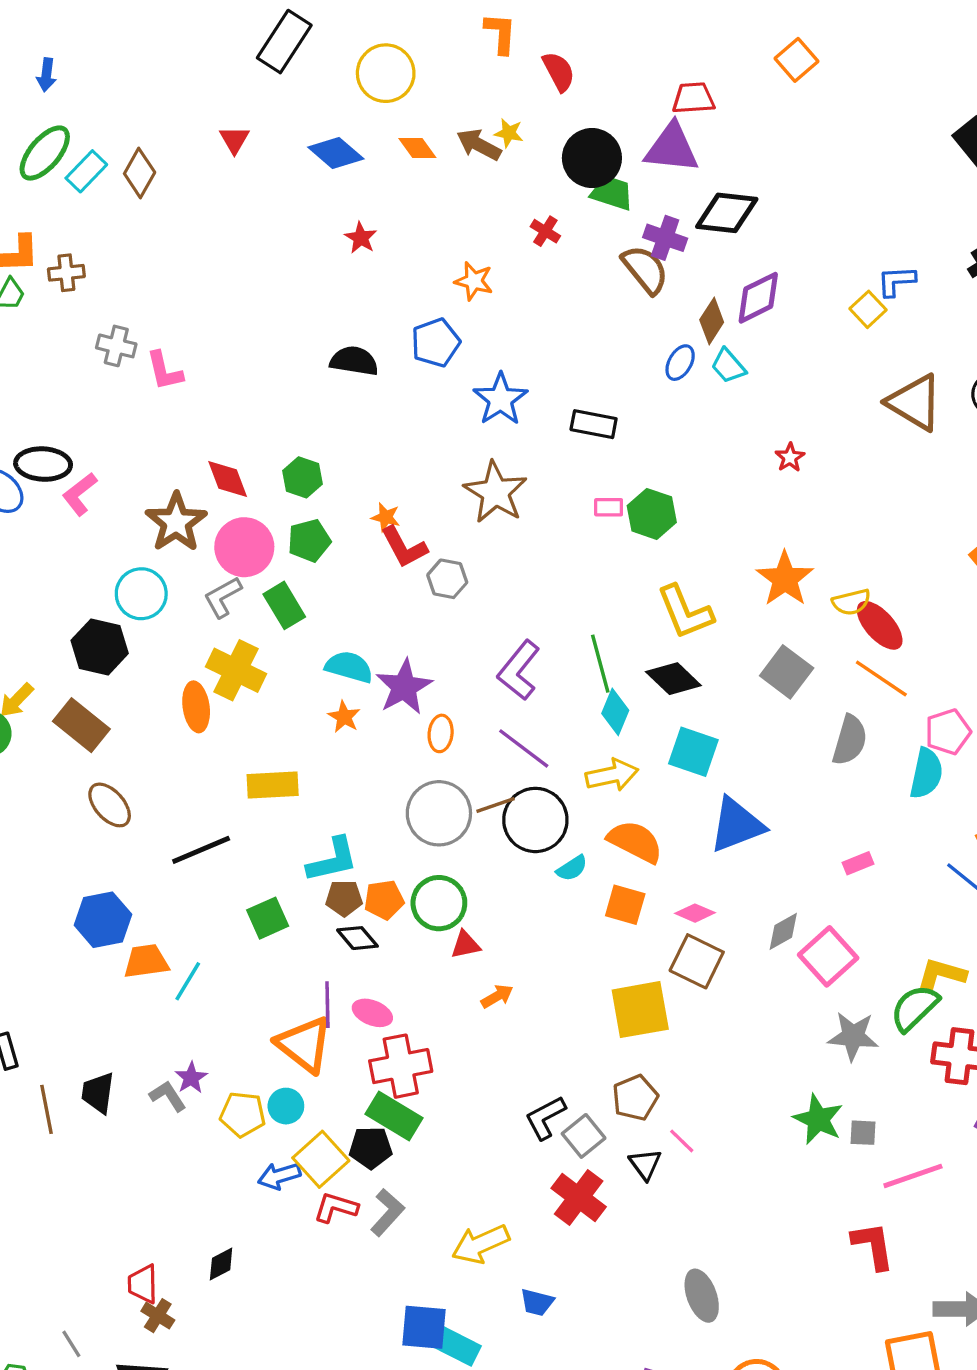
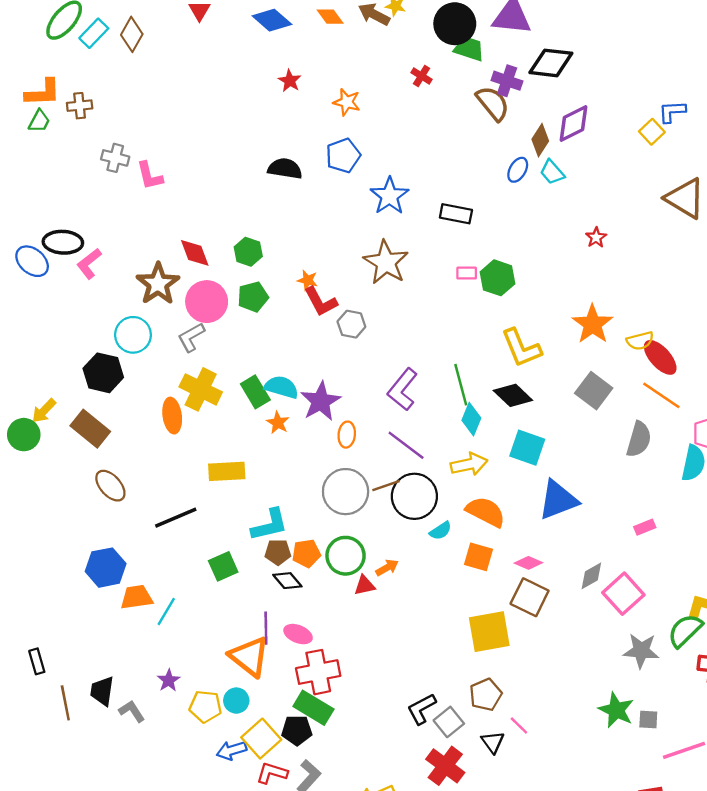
orange star: (474, 281) -> (347, 102), moved
green rectangle: (284, 605) -> (255, 392), moved
orange arrow: (497, 996) -> (387, 568), moved
gray L-shape: (168, 1096) -> (132, 711), moved

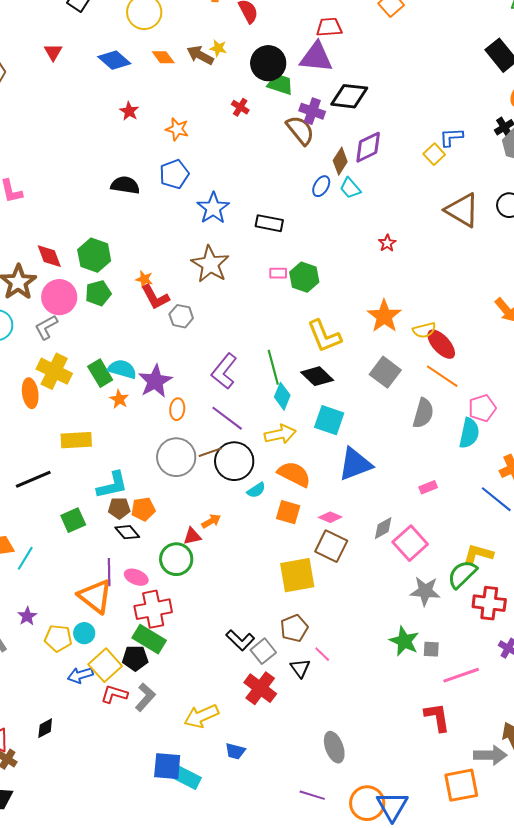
green hexagon: (248, 252) -> (94, 255), size x1.4
green circle: (346, 556) -> (176, 559), moved
black L-shape: (422, 709) -> (240, 640), turned -108

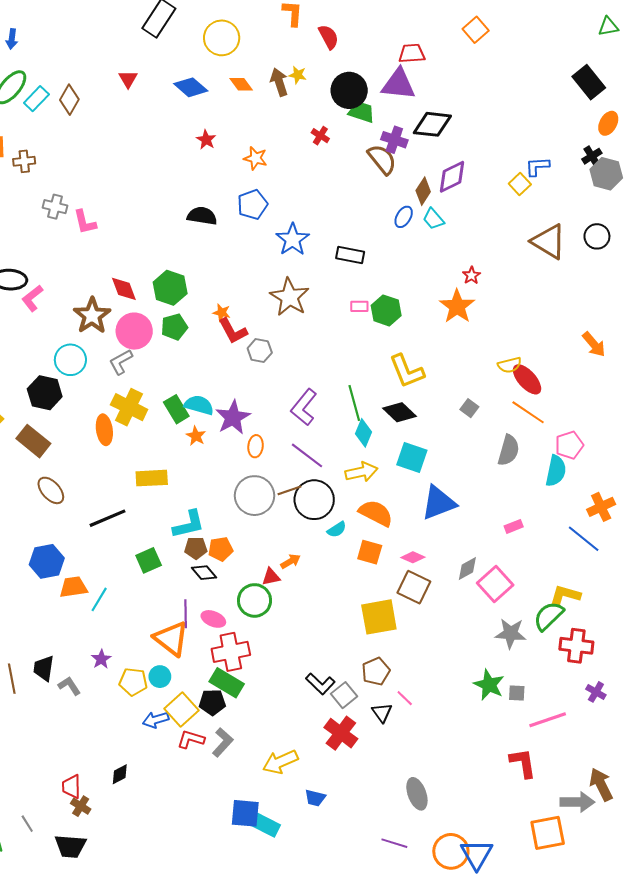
brown arrow: (200, 55) -> (279, 82), turned 44
orange star: (384, 316) -> (457, 306), moved
gray square: (385, 372) -> (469, 408), size x0.6

